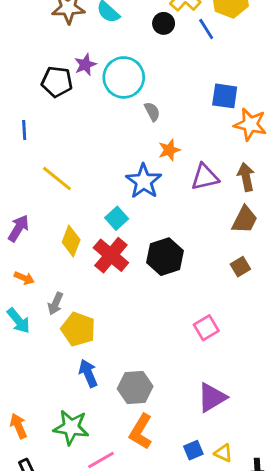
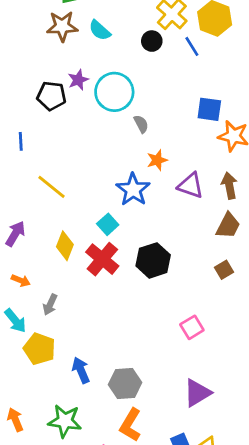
purple triangle: (205, 177) -> (191, 186), turned 32
yellow pentagon: (78, 329) -> (39, 349), moved

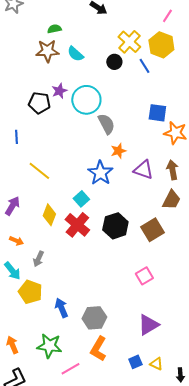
gray semicircle: (141, 124) -> (106, 124), size x1.5
brown square: (224, 270) -> (152, 230), moved, size x1.6

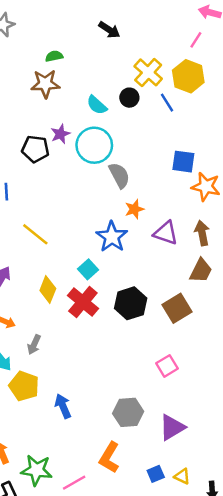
cyan semicircle: (75, 54) -> (97, 105), moved
gray hexagon: (94, 318) -> (128, 412), moved
green star: (49, 346) -> (37, 470), moved

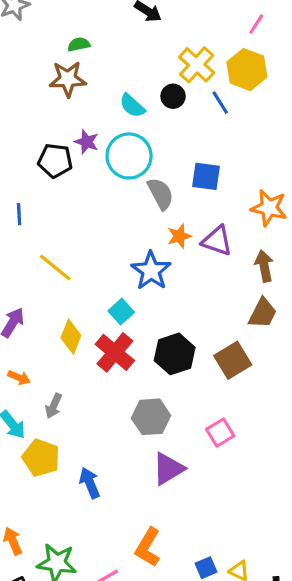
purple star: (60, 134) -> (87, 142), turned -30
blue square: (183, 162) -> (206, 176), moved
purple triangle: (166, 233) -> (217, 241), moved
gray hexagon: (128, 412) -> (151, 417), moved
purple triangle: (172, 427) -> (168, 469), moved

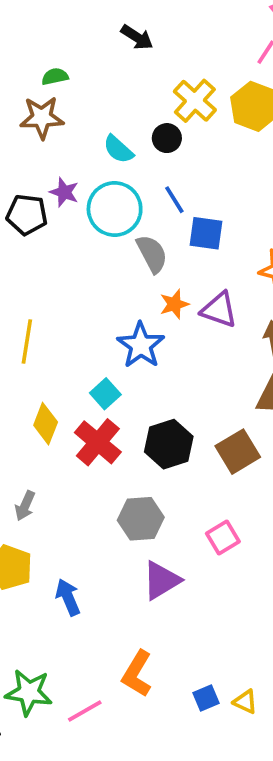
blue line: (220, 103) -> (174, 200), moved
yellow line: (55, 268) -> (27, 341), turned 60

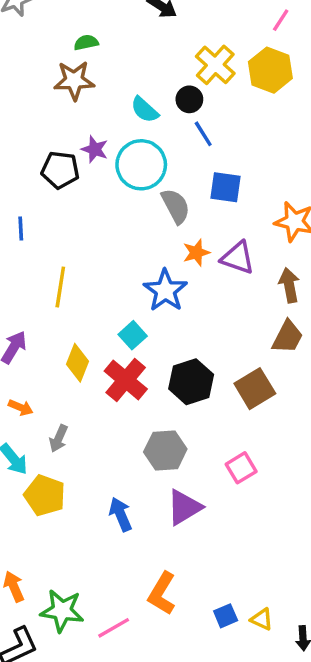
blue line: (174, 200) -> (203, 134), moved
blue arrow: (68, 597) -> (121, 514), moved

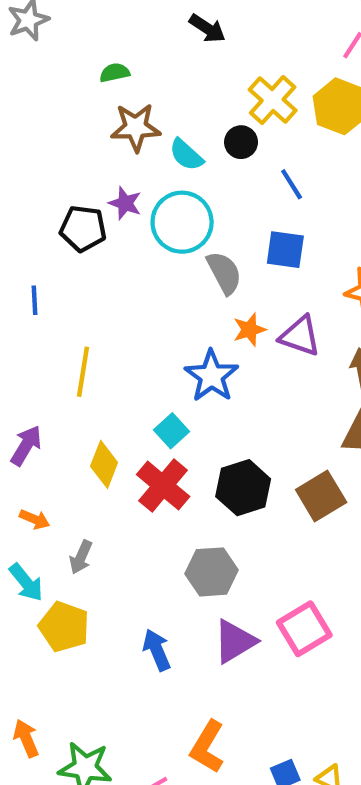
brown star: (74, 80) -> (136, 127), moved
blue line: (203, 134) -> (292, 184), moved
pink square: (241, 468) -> (304, 629), moved, size x1.4

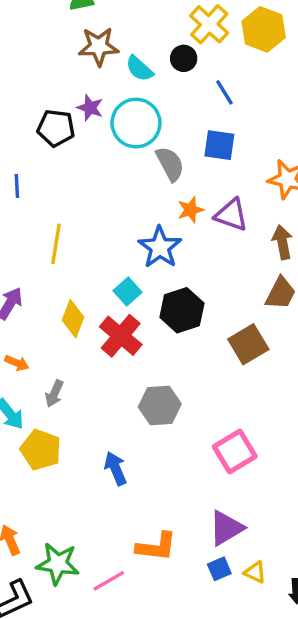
black hexagon: (243, 488) -> (182, 310), moved
purple triangle: (235, 641) -> (226, 528), moved
orange L-shape: (207, 747) -> (156, 547), turned -114

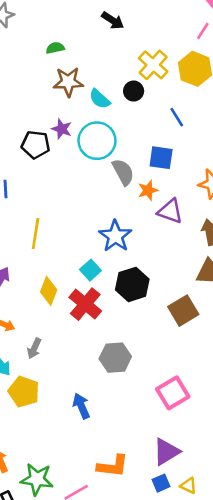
blue line: (224, 92) -> (177, 117), moved
orange star: (190, 210) -> (148, 190), moved

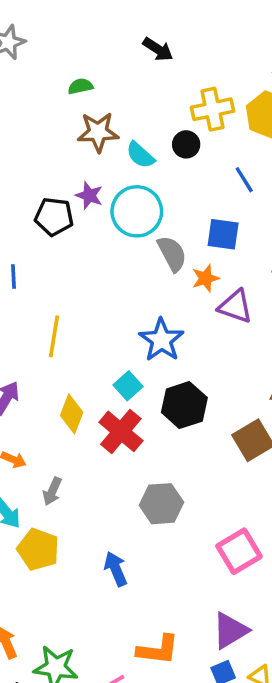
yellow cross: (153, 65) -> (213, 109), turned 36

